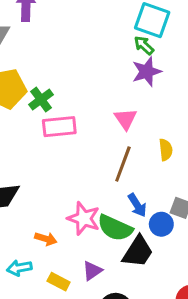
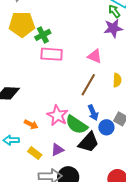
pink triangle: (126, 119) -> (95, 56), turned -42

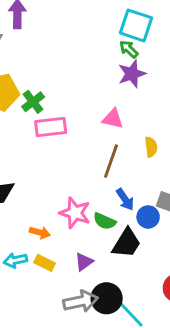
green semicircle: (76, 125) -> (105, 221), size x0.7
yellow rectangle: (35, 153) -> (45, 263), moved

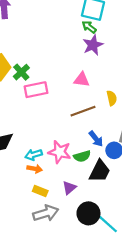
brown line: (111, 161) -> (83, 111), turned 55
green semicircle: (105, 221) -> (82, 156), turned -35
cyan arrow: (15, 260) -> (34, 155), moved
gray arrow: (81, 301) -> (46, 213), moved

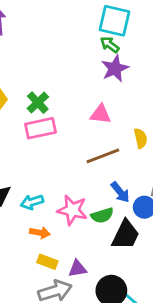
green cross: (21, 72) -> (38, 103), moved
cyan arrow: (34, 155) -> (32, 202), moved
purple triangle: (69, 188) -> (77, 269), moved, turned 32

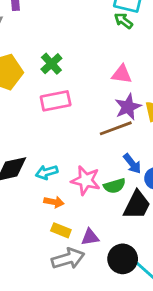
purple star: (115, 68) -> (128, 107), moved
green cross: (38, 103) -> (51, 64), moved
pink triangle: (100, 114) -> (122, 74), moved

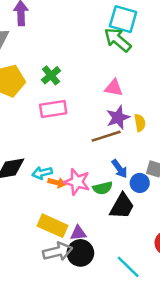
green arrow: (123, 21) -> (118, 40), size x1.6
orange arrow: (54, 202) -> (57, 183), moved
yellow rectangle: (61, 230) -> (53, 226), size x1.6
black circle: (123, 259) -> (80, 253), moved

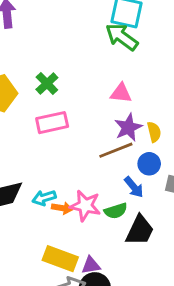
blue circle: (140, 183) -> (149, 164), moved

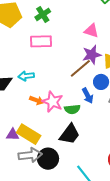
brown line: (116, 150) -> (80, 68), turned -30
cyan arrow: (44, 198) -> (26, 76), moved
black trapezoid: (140, 230) -> (70, 134), moved
purple triangle: (91, 265) -> (13, 135), moved

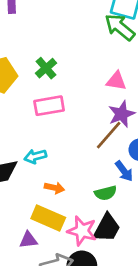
pink star: (52, 102) -> (82, 231), moved
yellow rectangle: (29, 134) -> (48, 218), moved

